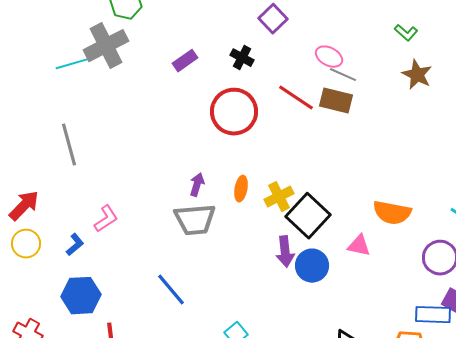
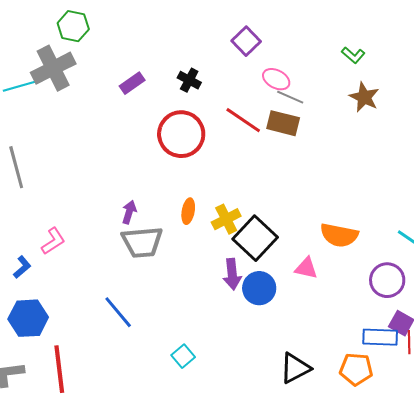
purple square: (273, 19) -> (246, 41), moved
purple arrow: (197, 185) -> (129, 212), moved

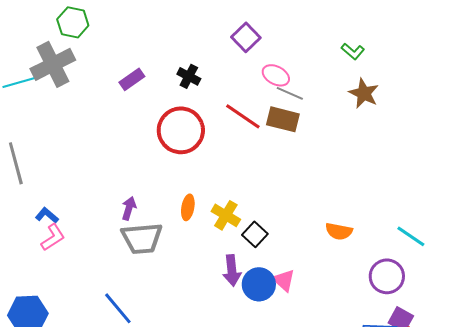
yellow cross: (226, 219) -> (226, 215), turned -32
orange semicircle: (339, 235) -> (339, 231), size x0.7
black square: (255, 238) -> (255, 234), size x0.6
blue L-shape: (22, 267) -> (47, 215), moved, turned -100
pink triangle: (306, 268) -> (284, 280), moved, turned 30

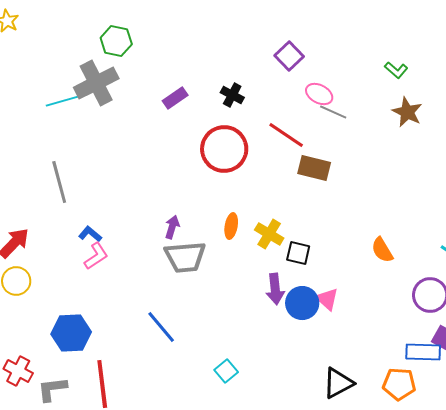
brown rectangle: (283, 119) -> (314, 168), moved
orange semicircle: (339, 231) -> (382, 250), turned 48
black square: (255, 234) -> (298, 253), turned -30

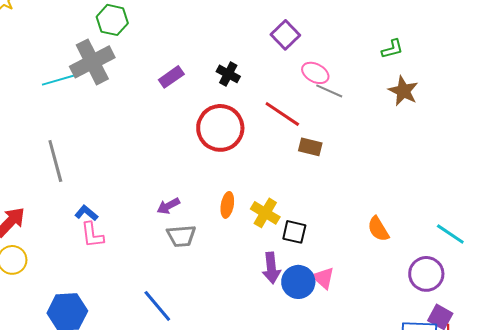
green L-shape: (396, 70) -> (392, 49), turned -55
brown rectangle: (314, 168) -> (310, 147), size x0.7
purple arrow: (172, 227) -> (168, 206), turned -135
pink L-shape: (96, 256) -> (92, 235), turned 116
gray trapezoid: (185, 257) -> (181, 236), size x0.7

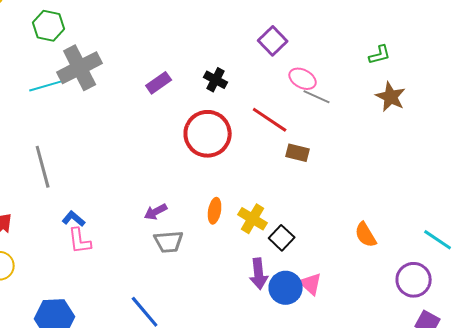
green hexagon: (112, 20) -> (49, 26), moved
black square: (294, 232) -> (282, 238), turned 30

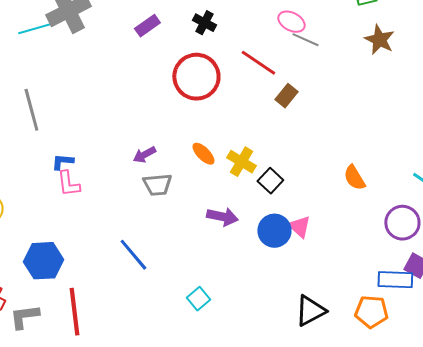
brown rectangle: (298, 153) -> (286, 96), turned -65
orange ellipse: (215, 211) -> (203, 154), turned -55
blue L-shape: (74, 219) -> (62, 162), turned -35
purple arrow: (259, 274) -> (222, 217), moved, turned -72

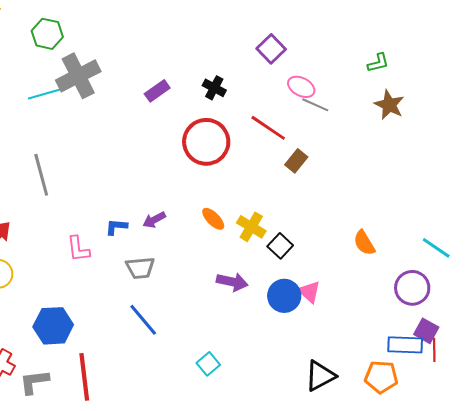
blue L-shape: (62, 162) -> (116, 227), moved
gray trapezoid: (157, 185) -> (140, 268), moved

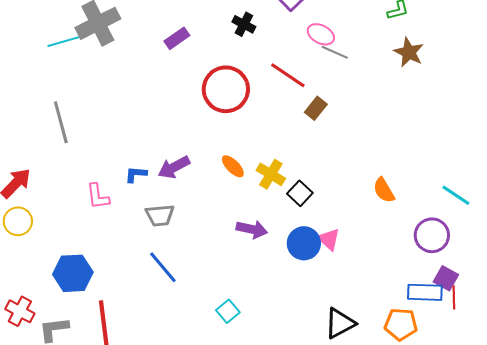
black cross: (214, 88) -> (244, 24), moved
purple arrow: (154, 220) -> (174, 167), size x1.4

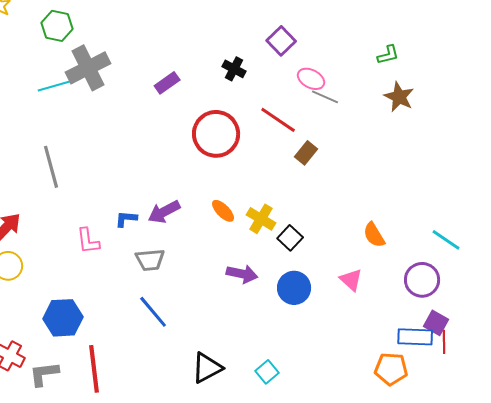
pink triangle: (329, 239) -> (351, 280), moved
cyan square: (228, 311) -> (267, 372), moved
black triangle: (340, 323) -> (207, 368), moved

